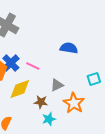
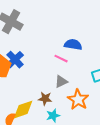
pink line: (33, 66) -> (61, 59), moved
yellow diamond: (20, 89) -> (23, 110), moved

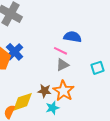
gray triangle: (61, 82) -> (62, 65), moved
orange star: (78, 100) -> (63, 91), moved

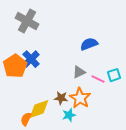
blue semicircle: (72, 37) -> (89, 44), turned -30
pink line: (60, 51) -> (98, 79), moved

